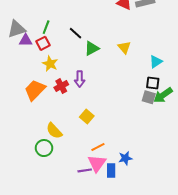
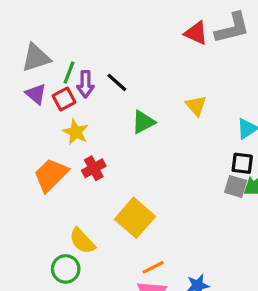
gray triangle: (17, 29) -> (36, 58), moved
purple triangle: (26, 40) -> (36, 94), turned 40
green triangle: (92, 48) -> (143, 122), moved
purple arrow: (80, 79) -> (85, 84), moved
yellow square: (87, 117) -> (135, 218), size x1.6

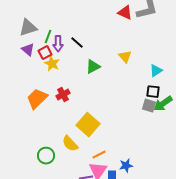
yellow star: (76, 132) -> (52, 64), moved
yellow semicircle: (82, 241) -> (70, 144), moved

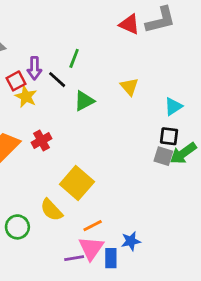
green line: (48, 37) -> (74, 58), moved
black line: (77, 43) -> (57, 80), moved

